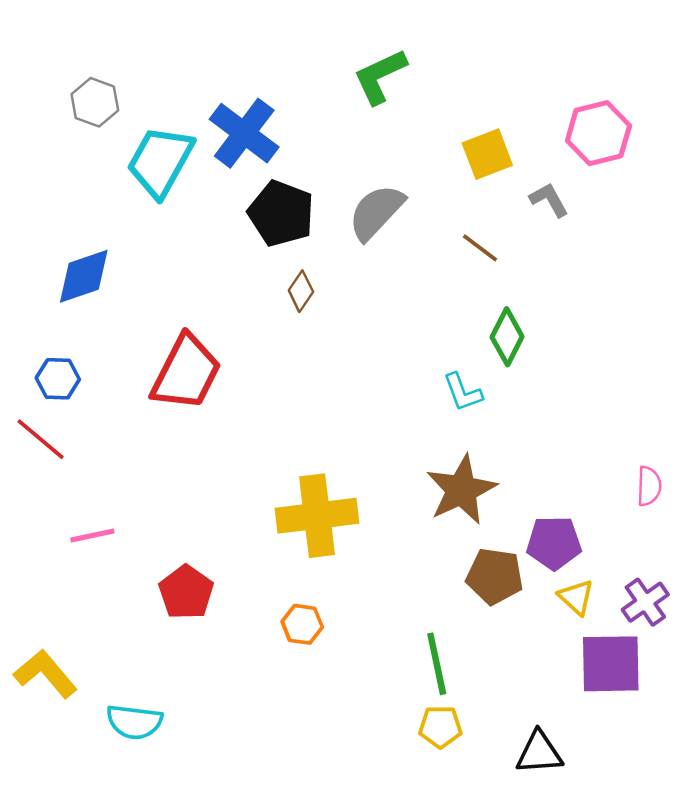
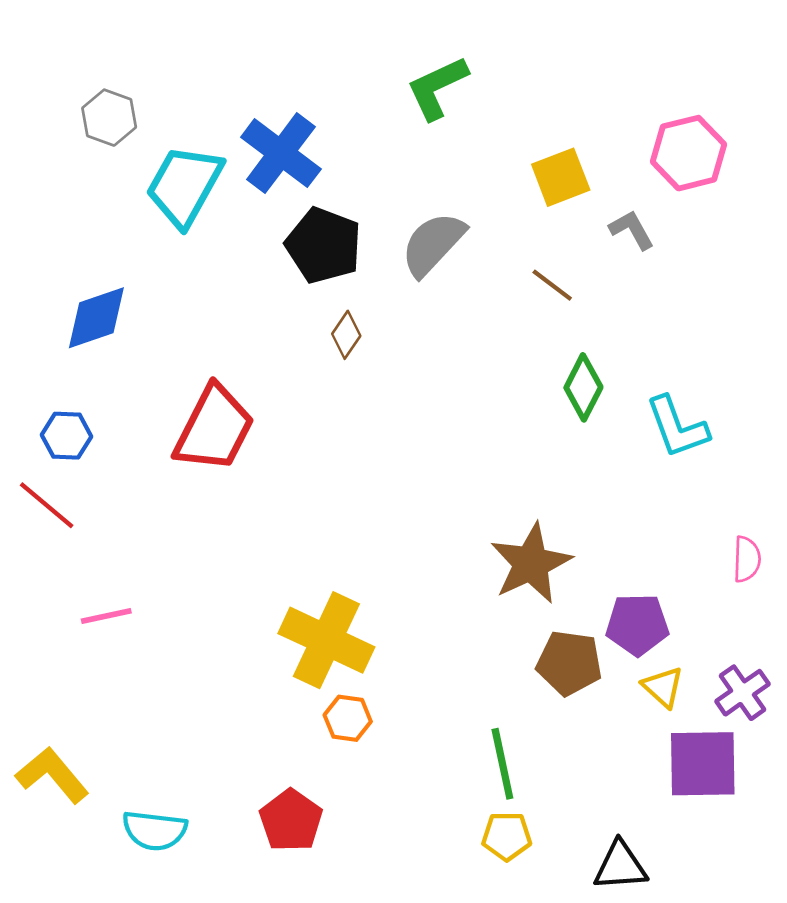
cyan L-shape: (463, 392) -> (677, 427), moved, size x1.4
yellow cross: (317, 516) -> (326, 640), moved, turned 32
red pentagon: (186, 592) -> (291, 820), moved

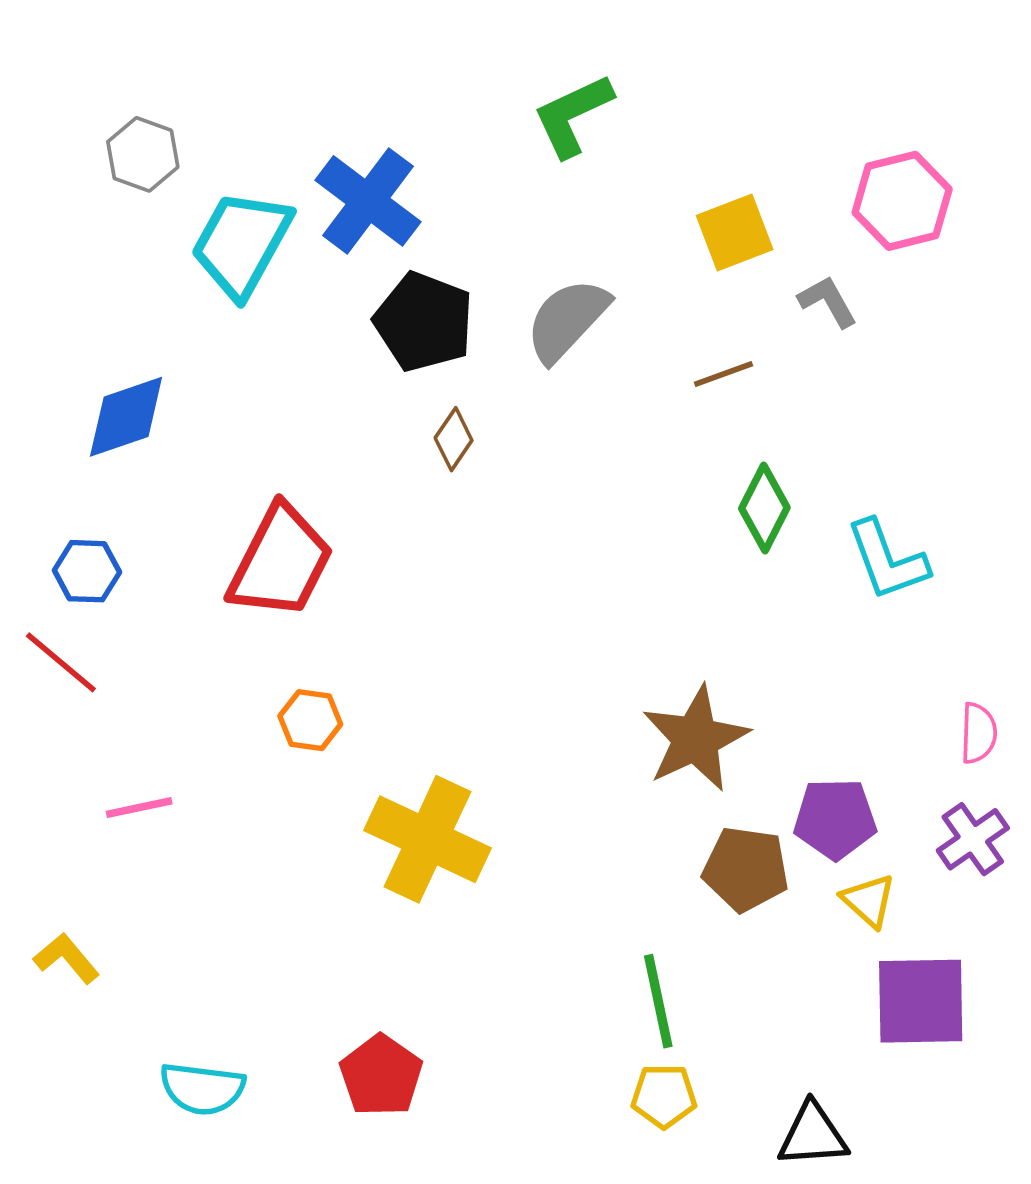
brown line: (552, 285) -> (723, 374), turned -57
purple cross: (742, 693) -> (973, 839), moved
orange hexagon: (348, 718) -> (310, 720), moved
yellow L-shape: (52, 775) -> (67, 958), moved, size x0.7

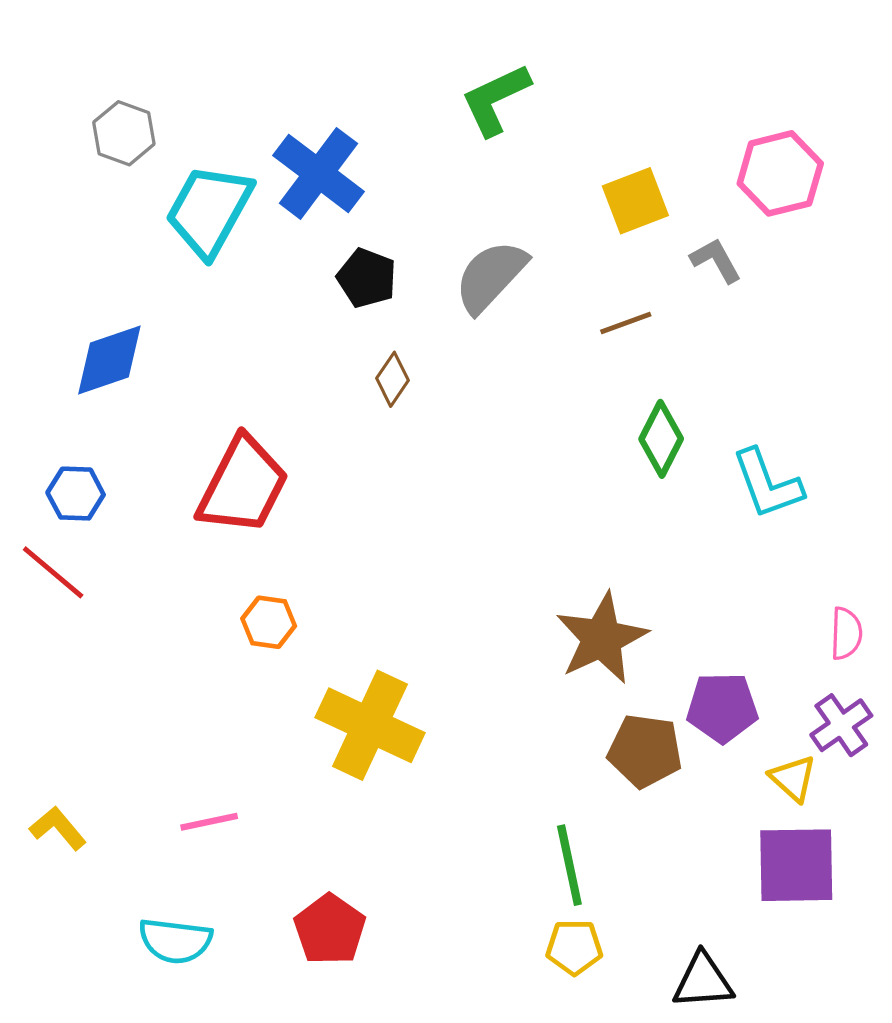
black pentagon: (424, 322) -> (367, 278), size x0.7
pink line: (139, 808) -> (209, 822), moved
yellow triangle: (869, 901) -> (793, 778), moved

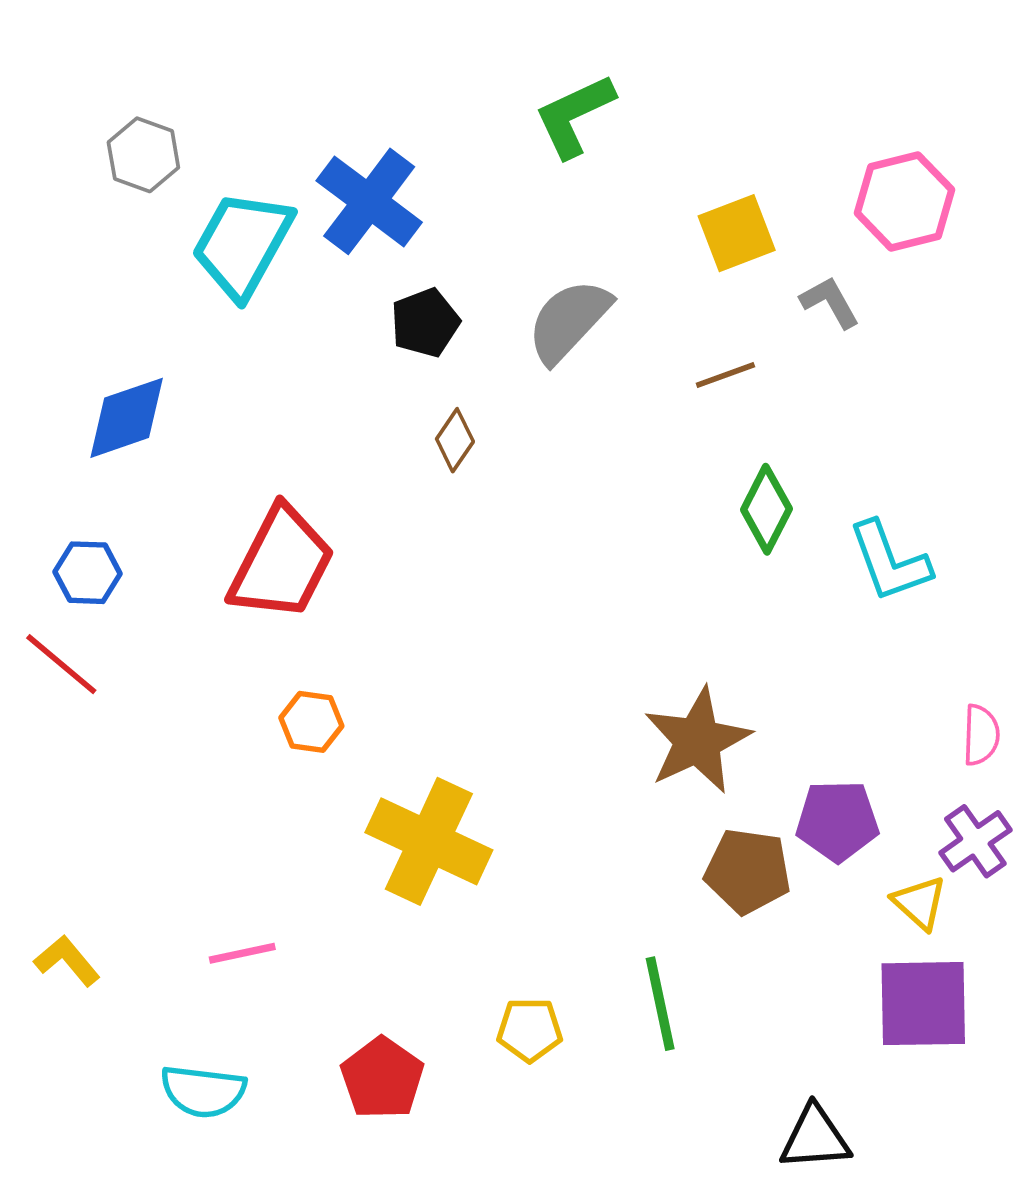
black pentagon: (367, 278) -> (425, 323), turned 30
yellow pentagon: (574, 947) -> (530, 1030), moved

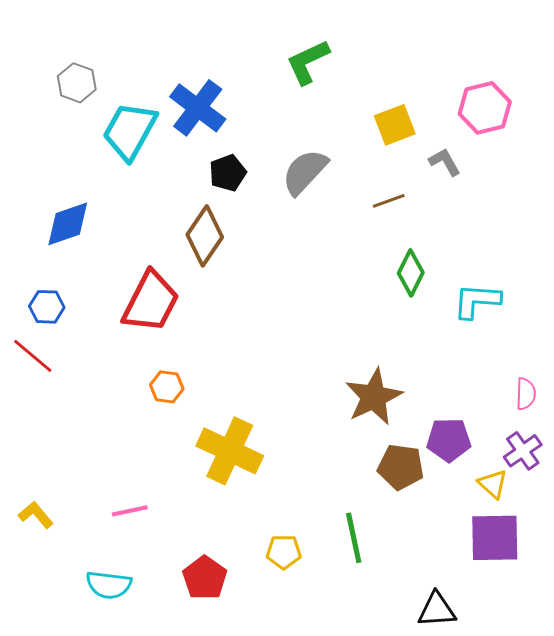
brown diamond: (455, 440) -> (205, 236), moved, size x1.8
cyan L-shape: (890, 561) -> (477, 301), turned 114

